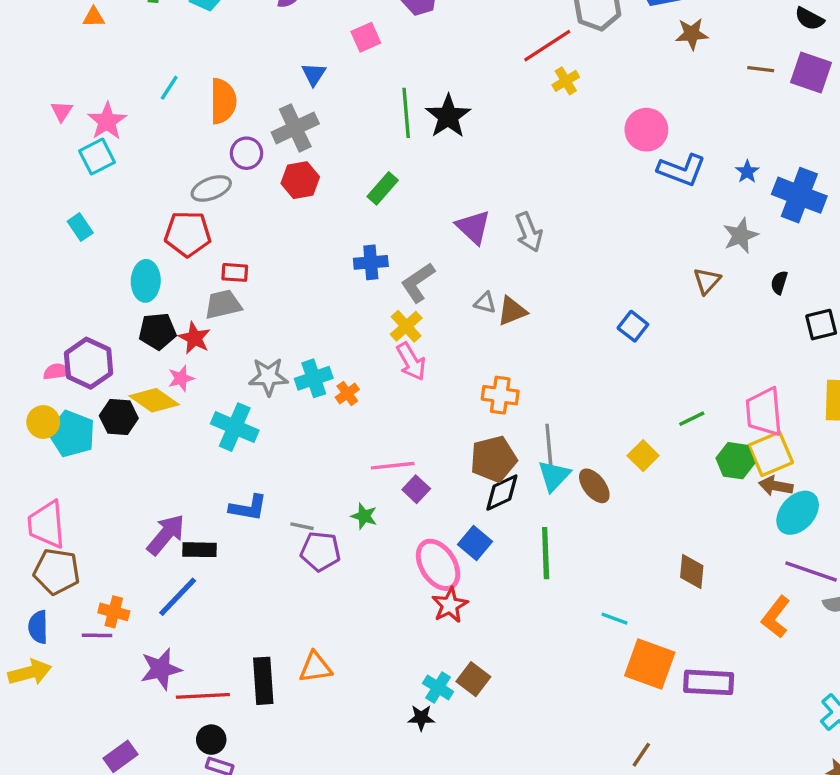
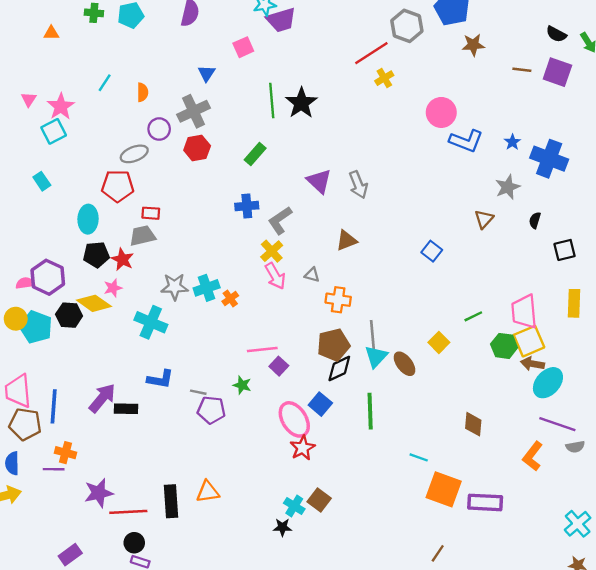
orange semicircle: (223, 101) -> (143, 92), size x0.6
gray triangle: (485, 303) -> (312, 275), moved
blue line: (178, 597) -> (54, 406), moved, turned -40

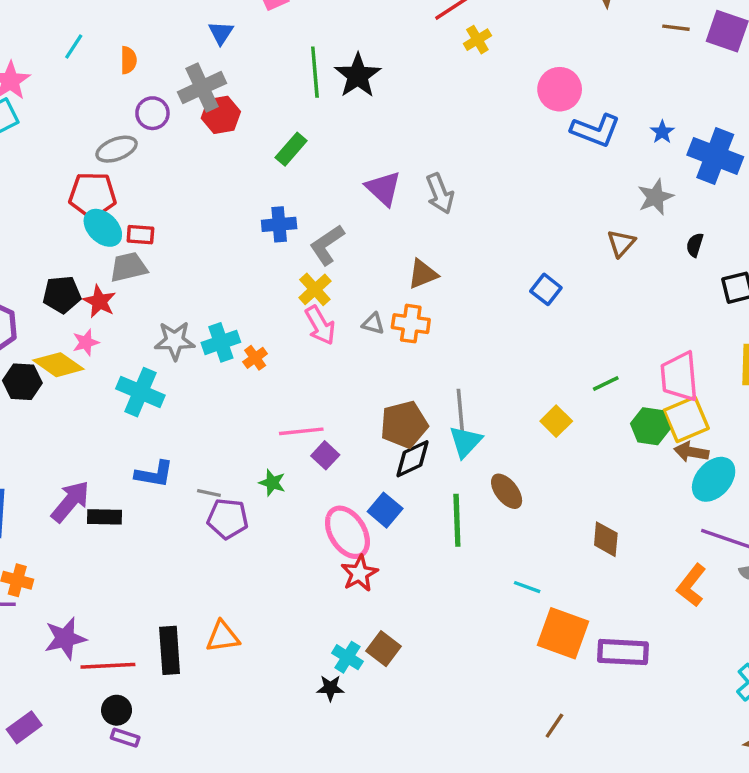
red hexagon: (197, 148) -> (221, 115), moved
cyan ellipse: (88, 219) -> (103, 228), moved, turned -48
orange cross: (338, 300) -> (411, 324), moved
brown ellipse: (405, 364) -> (507, 491), moved

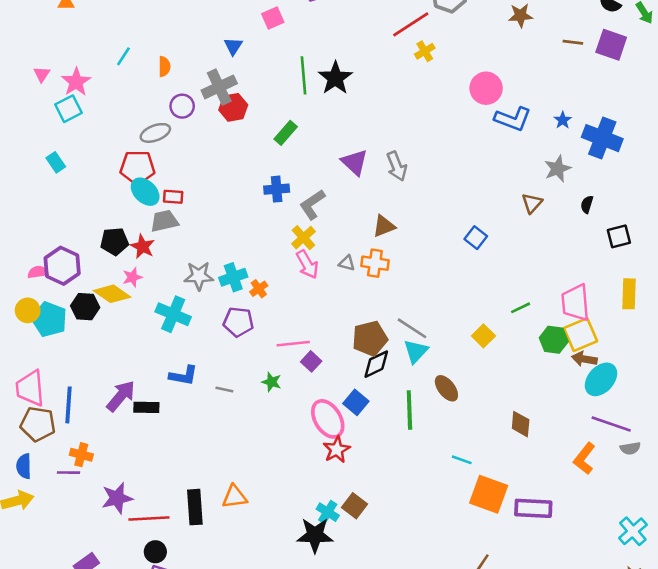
gray line: (460, 411) -> (412, 328), turned -52
purple pentagon: (228, 519) -> (238, 322), moved
black star: (330, 688) -> (315, 535), size x1.8

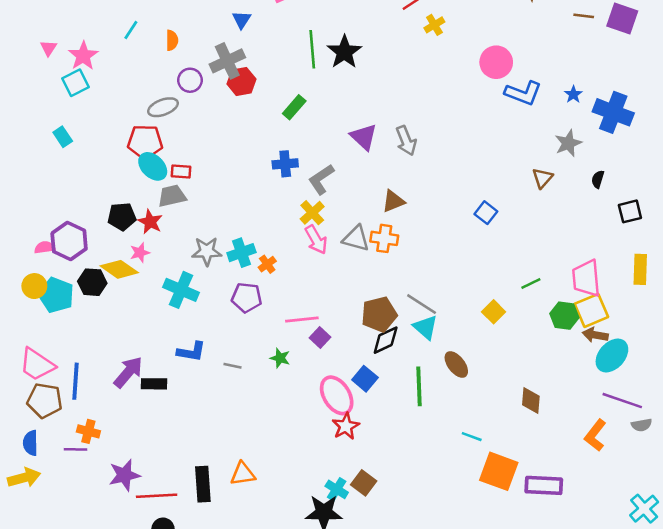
gray triangle: (347, 263) -> (356, 238), size x1.6
cyan triangle: (416, 351) -> (425, 327), turned -32
pink trapezoid: (30, 388) -> (37, 365), turned -51

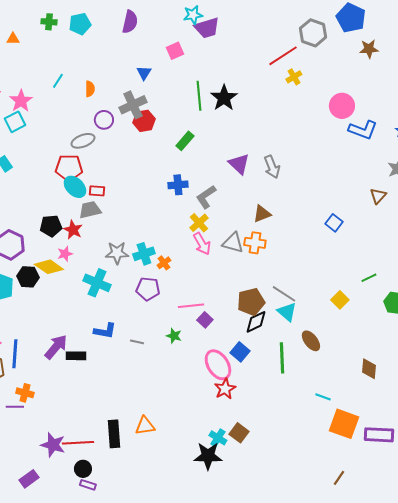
purple star: (124, 475) -> (53, 445), moved, turned 30

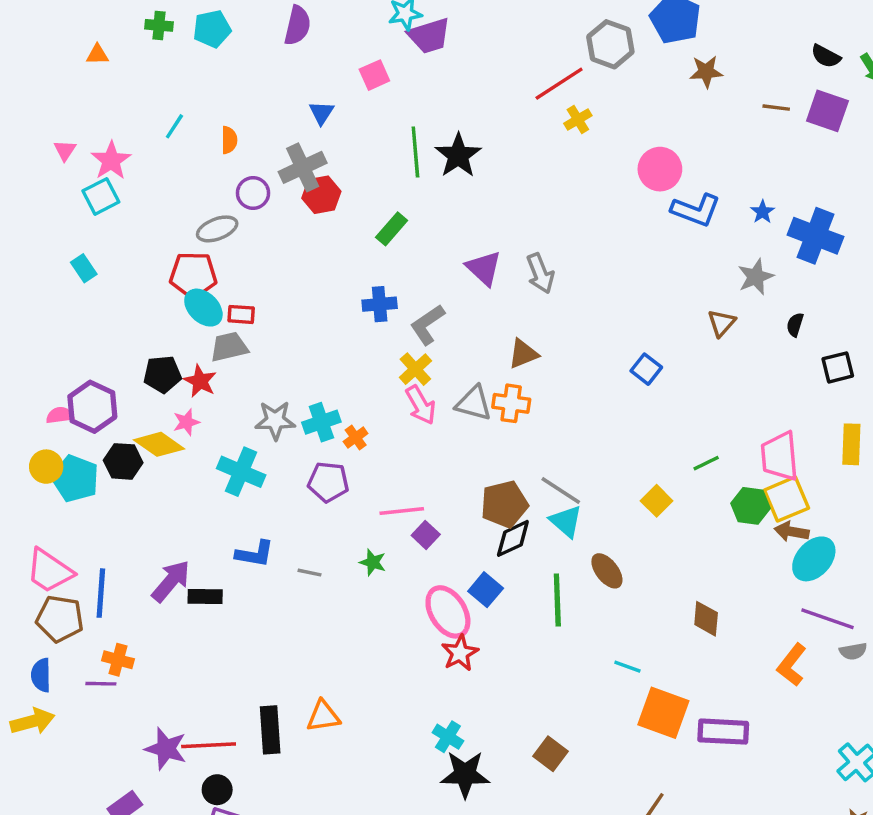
brown square: (239, 433) -> (551, 754), moved
black star: (208, 456) -> (465, 774), moved

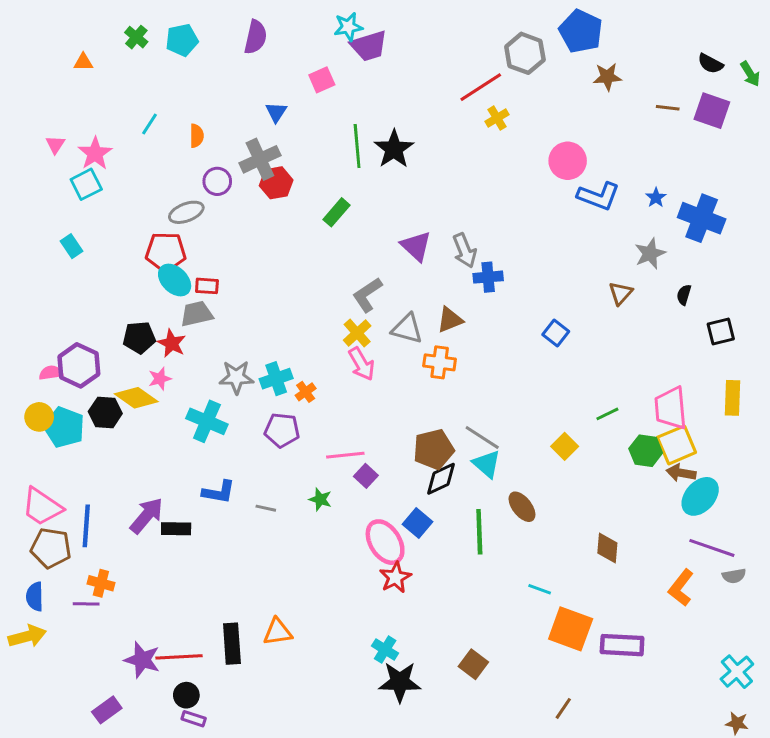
green cross: (159, 25) -> (136, 37), turned 35
blue cross: (380, 304) -> (488, 277), moved
gray triangle: (474, 403) -> (407, 329), moved

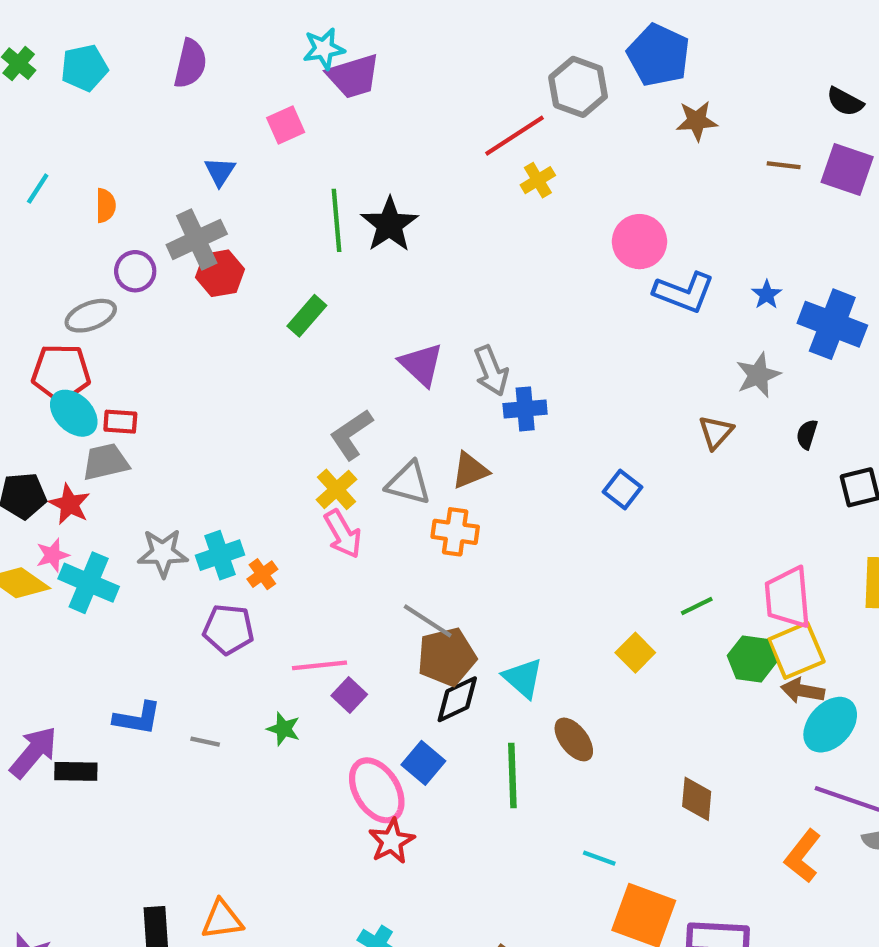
cyan cross: (207, 421) -> (89, 583), moved
gray line: (482, 438) -> (428, 621), moved

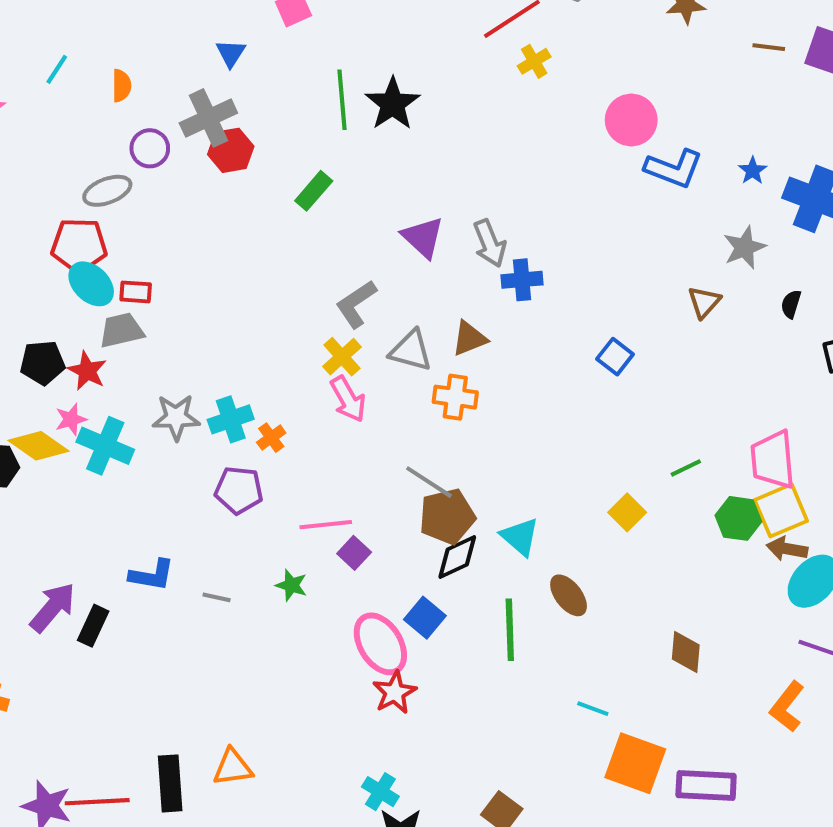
black rectangle: (76, 771) -> (93, 626), turned -66

